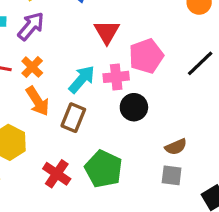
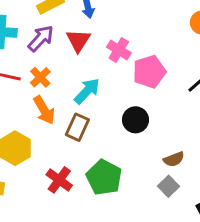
red triangle: (107, 32) -> (78, 40), moved
pink cross: (116, 77) -> (119, 50), moved, turned 35
gray square: (172, 175) -> (169, 186), turned 36

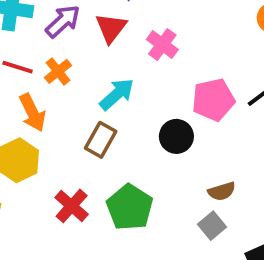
pink pentagon: (149, 72) -> (213, 100), moved
orange arrow: (44, 110) -> (32, 113), moved

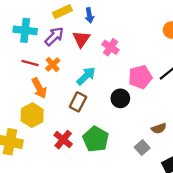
brown semicircle: (222, 191) -> (159, 128), moved

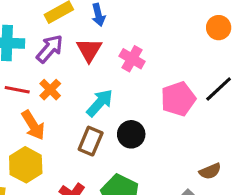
black circle: (120, 98) -> (131, 134), moved

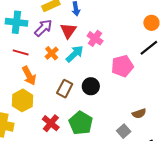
black line: (219, 89) -> (149, 48), moved
orange cross: (50, 90) -> (52, 53), moved
cyan arrow: (100, 103) -> (75, 54), moved

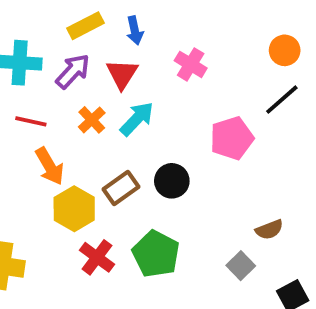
pink cross: (95, 38) -> (191, 64), moved
brown rectangle: (65, 89) -> (121, 188), turned 30
yellow hexagon: (22, 100) -> (74, 209), moved

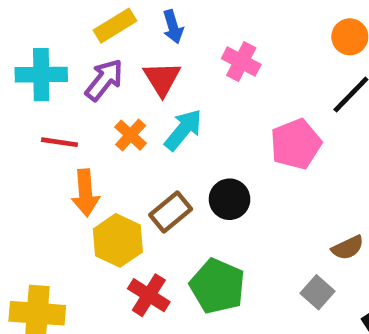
orange arrow: (50, 166) -> (85, 193), turned 30

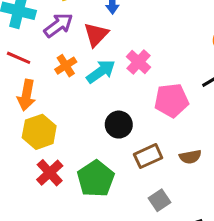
pink cross: (241, 62) -> (139, 62), moved
brown rectangle: (171, 212) -> (148, 156), moved
brown semicircle: (348, 248) -> (190, 157), moved

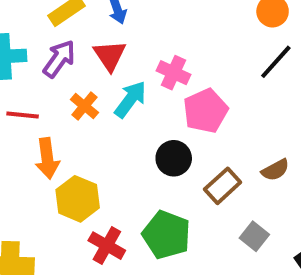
pink pentagon: (171, 100) -> (206, 111), moved

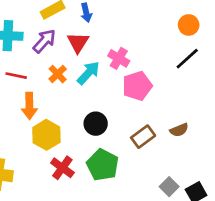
black circle: (174, 158) -> (96, 124), moved
gray square: (254, 236) -> (169, 187), moved

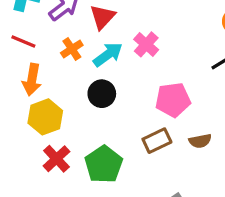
pink pentagon: (137, 86) -> (173, 100), moved
black circle: (96, 124) -> (102, 94), moved

